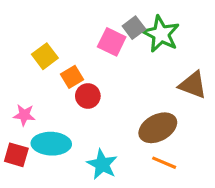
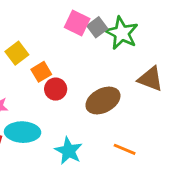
pink square: (112, 42) -> (77, 23), moved
brown ellipse: (158, 128) -> (103, 101), moved

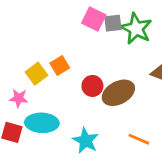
gray square: (97, 27) -> (113, 23), turned 30
yellow square: (17, 53) -> (36, 74), moved
red circle: (56, 89) -> (92, 86), moved

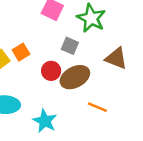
gray square: (113, 23) -> (70, 46), moved, turned 30
orange line: (139, 139) -> (97, 107), moved

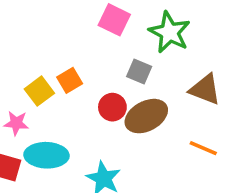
orange line: (97, 107) -> (203, 148), moved

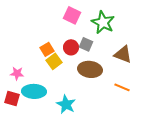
yellow square: (39, 91) -> (54, 61), moved
red circle: (112, 107) -> (71, 47), moved
brown ellipse: (146, 116) -> (90, 69), turned 35

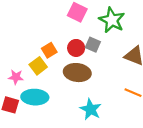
yellow square: (54, 61) -> (38, 66), moved
brown ellipse: (90, 69) -> (77, 73), moved
cyan star: (66, 104) -> (91, 109), moved

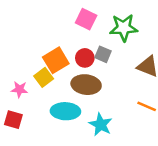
green star: (112, 20) -> (124, 28), turned -30
orange square: (49, 50) -> (56, 60), size x1.5
cyan ellipse: (35, 97) -> (65, 111), moved

